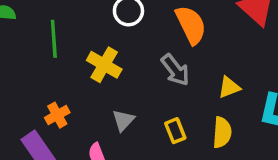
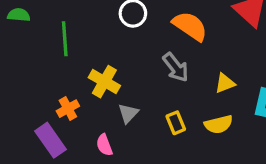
orange semicircle: (191, 25) -> (190, 26), turned -30
yellow cross: (104, 65) -> (104, 82), moved
yellow semicircle: (222, 132) -> (219, 124), turned 72

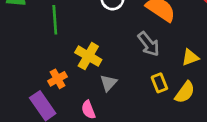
yellow rectangle: (176, 123) -> (159, 83), moved
yellow semicircle: (219, 124) -> (185, 92), turned -40

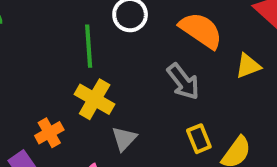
green line: (55, 20) -> (89, 46), moved
yellow triangle: (190, 57) -> (248, 66), moved

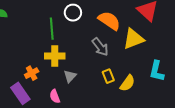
yellow triangle: (248, 66) -> (133, 39), size x1.6
yellow cross: (95, 99) -> (55, 56), turned -30

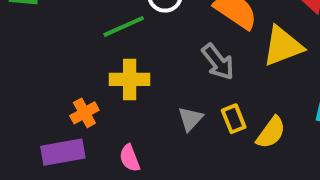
green line: (52, 29) -> (124, 26), turned 70
gray triangle: (70, 76) -> (190, 119), moved
purple rectangle: (20, 93) -> (63, 152), turned -65

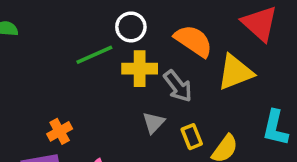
yellow cross: (130, 79) -> (140, 69), moved
gray triangle: (190, 119) -> (154, 123), moved

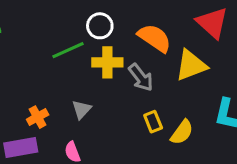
gray triangle: (154, 123) -> (82, 109), moved

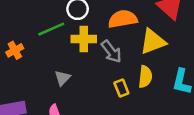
orange semicircle: (155, 38) -> (123, 19), turned -44
orange cross: (38, 117) -> (15, 50), moved
yellow semicircle: (182, 132) -> (145, 77), moved, turned -30

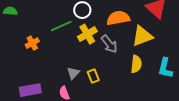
yellow cross: (84, 39) -> (87, 34), turned -30
gray triangle: (62, 78) -> (73, 73), moved
yellow rectangle: (121, 88) -> (93, 76), moved

